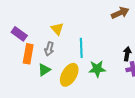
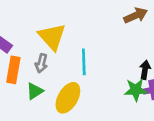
yellow triangle: (57, 29) -> (52, 37), size x1.6
green star: (97, 69) -> (136, 90), moved

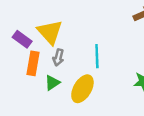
yellow triangle: (52, 37) -> (50, 32), moved

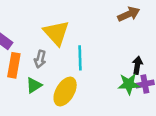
yellow triangle: (50, 32) -> (56, 33), moved

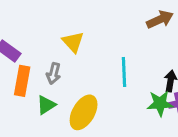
yellow triangle: (56, 33) -> (73, 42), size x0.7
cyan line: (80, 58) -> (124, 72), moved

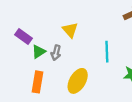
orange rectangle: (22, 81) -> (38, 82), moved
green triangle: (46, 105) -> (39, 52), moved

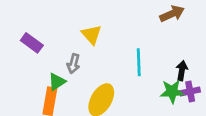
green triangle: (39, 52) -> (57, 82), moved

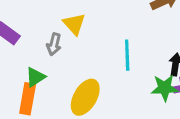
gray arrow: (73, 64) -> (54, 44), moved

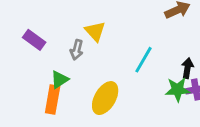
cyan line: (127, 55) -> (143, 60), turned 32

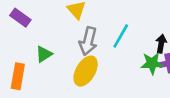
gray arrow: (77, 50) -> (88, 41), moved, size x1.5
orange rectangle: (53, 99) -> (18, 76), moved

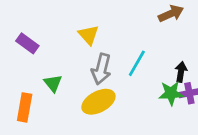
green triangle: (44, 54) -> (53, 83), turned -36
yellow ellipse: (86, 71) -> (98, 102), turned 32

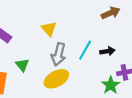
black arrow: (181, 72) -> (107, 51), moved, turned 72
green star: (171, 93) -> (111, 85), moved, turned -30

